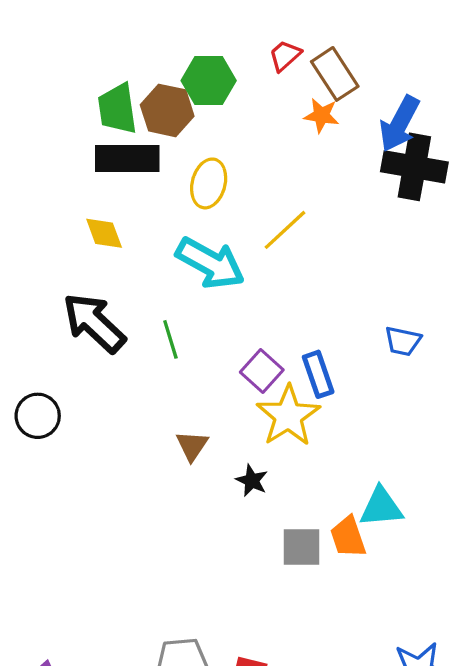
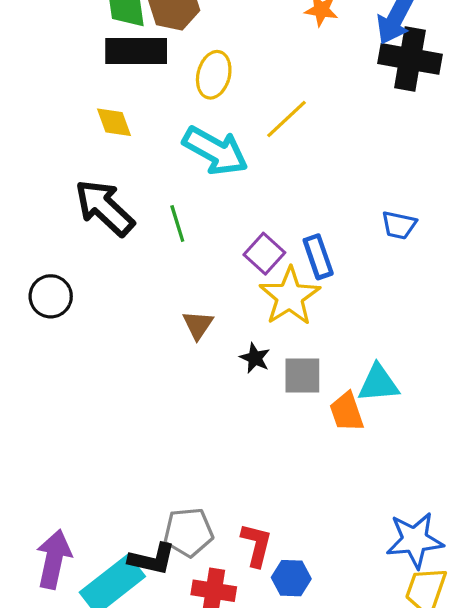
gray square: (302, 547) -> (302, 375), moved

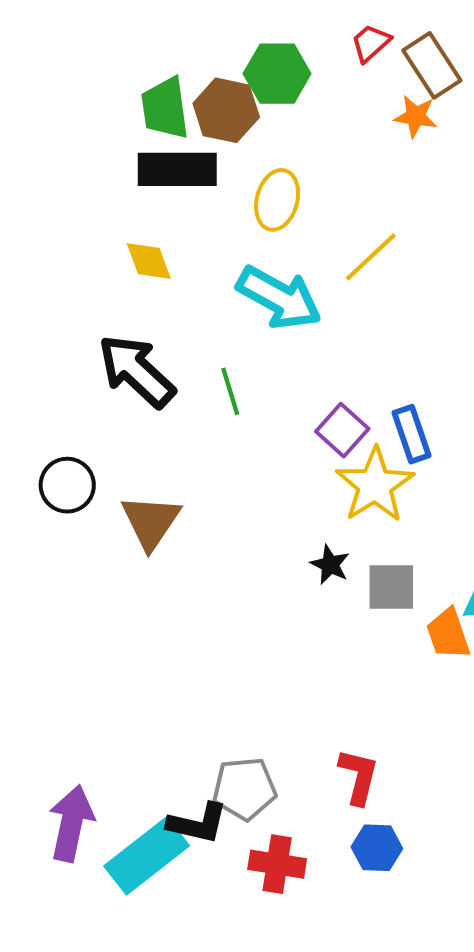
brown triangle: (198, 325) -> (151, 522), moved, size x1.5
red L-shape: (256, 545) -> (359, 776), moved

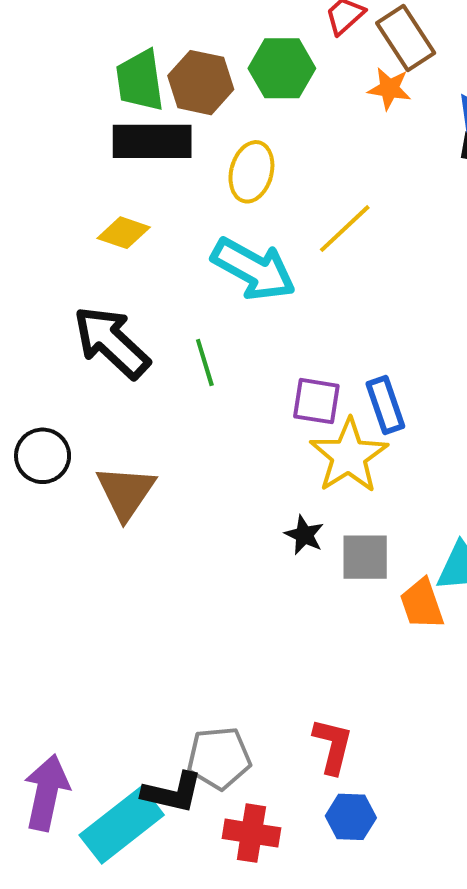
green hexagon: (277, 74) -> (282, 68), moved
yellow diamond: (149, 261) -> (124, 233), turned -51
purple square: (342, 430) -> (316, 401), turned -33

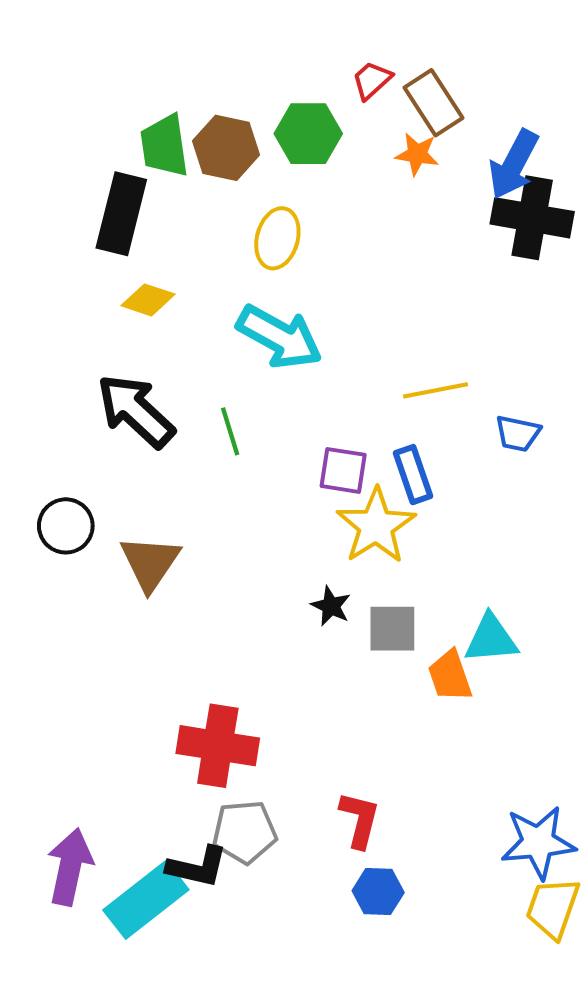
black rectangle: (152, 141) -> (121, 214), moved, turned -76
yellow line: (345, 229) -> (436, 390), moved, turned 32
red cross: (251, 833) -> (218, 746), moved, size x1.4

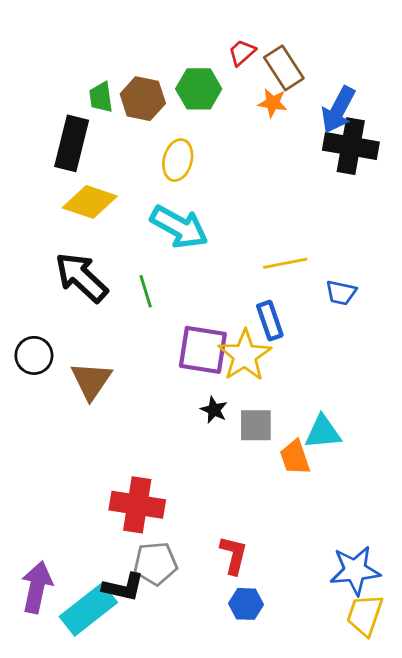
green trapezoid: (164, 146) -> (101, 97), size x0.7
yellow diamond: (148, 300) -> (90, 202), size x1.5
purple square: (343, 470) -> (203, 350), moved, size x1.5

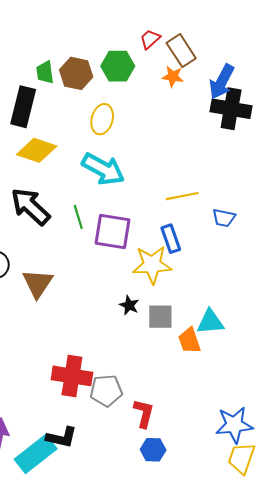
purple square: (203, 350) -> (113, 231), moved
yellow star: (245, 355) -> (152, 265), turned 30
gray pentagon: (155, 563) -> (106, 391), moved

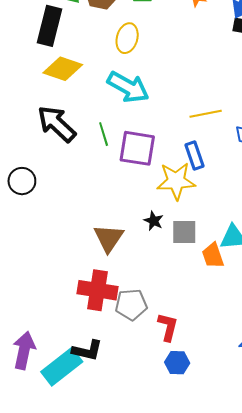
brown triangle: (38, 283) -> (109, 238), moved

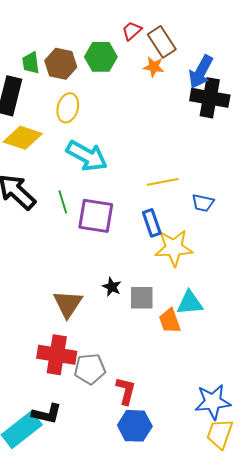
yellow ellipse: (127, 38) -> (68, 108), moved
yellow star: (176, 181) -> (174, 248), moved
blue hexagon: (177, 363) -> (135, 426), size x1.4

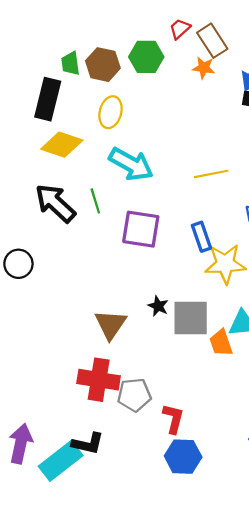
yellow line: (163, 182) -> (211, 174), moved
green line: (63, 202) -> (95, 201), moved
gray square: (142, 298) -> (191, 318), size x1.4

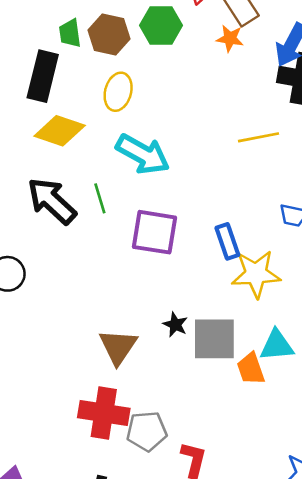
yellow line: (211, 174) -> (259, 137), moved

